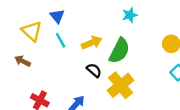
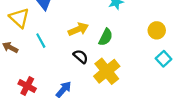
cyan line: (61, 40) -> (41, 41), moved
green semicircle: (119, 51) -> (106, 37), size x0.7

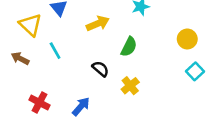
yellow arrow: (78, 29) -> (98, 23), moved
yellow cross: (107, 71) -> (130, 86), size x0.6

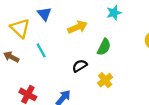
black semicircle: (100, 69) -> (80, 66), turned -72

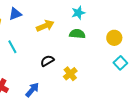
blue triangle: (44, 14) -> (15, 14), turned 48
green semicircle: (104, 47) -> (77, 34), moved, turned -112

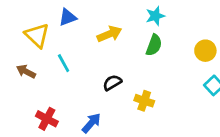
green semicircle: (77, 34) -> (154, 45), turned 105
yellow cross: (70, 74) -> (144, 101), turned -32

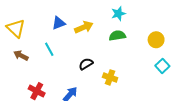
blue triangle: (68, 17) -> (59, 23), moved
yellow triangle: (37, 35) -> (16, 28), moved
green semicircle: (154, 45) -> (117, 36), turned -119

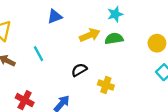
blue triangle: (59, 23) -> (55, 16), moved
yellow arrow: (84, 27) -> (90, 35), moved

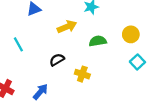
green semicircle: (114, 39) -> (98, 41), moved

